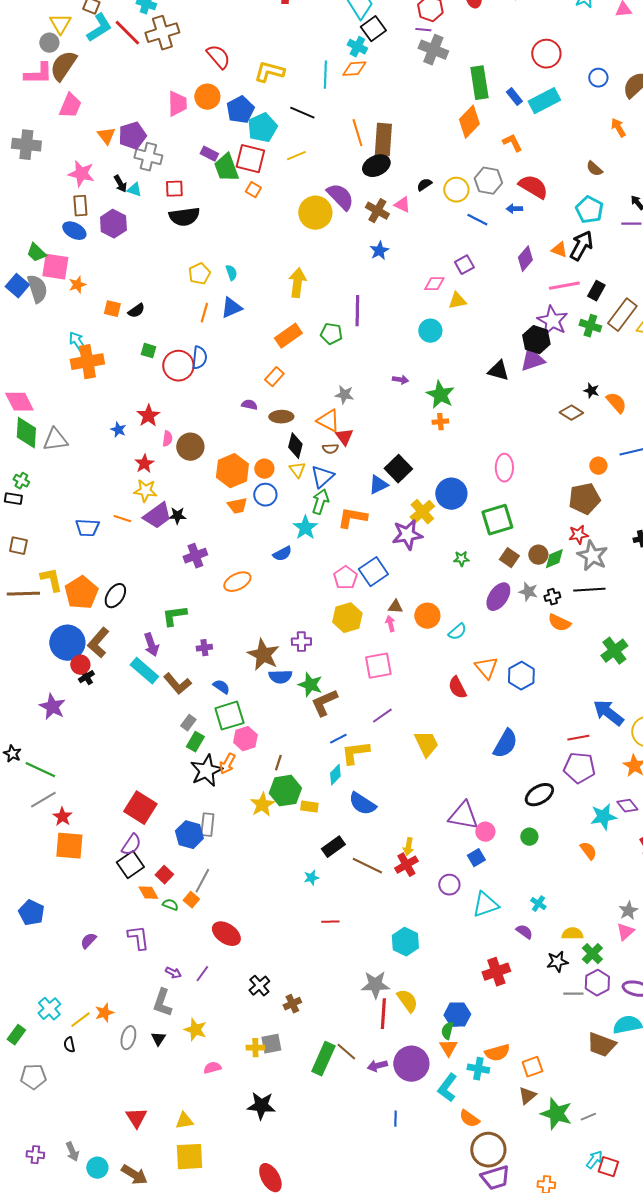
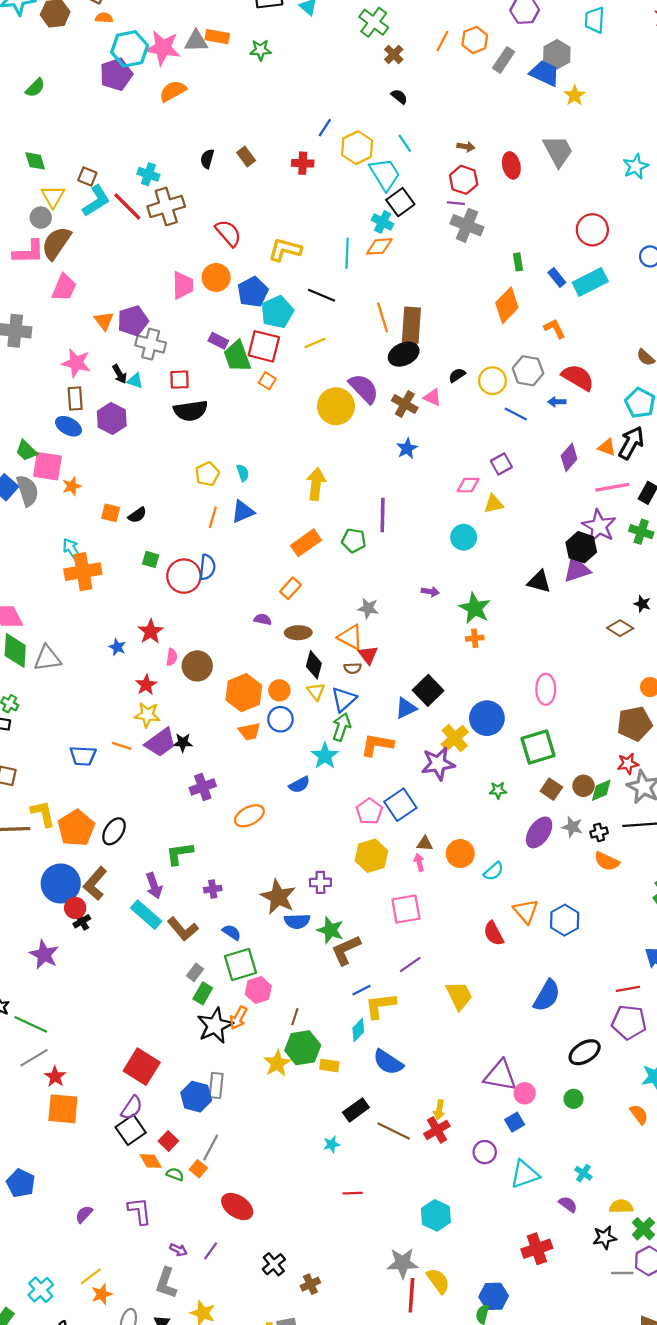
green rectangle: (479, 83) -> (518, 262), size x0.5
yellow line: (80, 1020) -> (91, 1276), moved

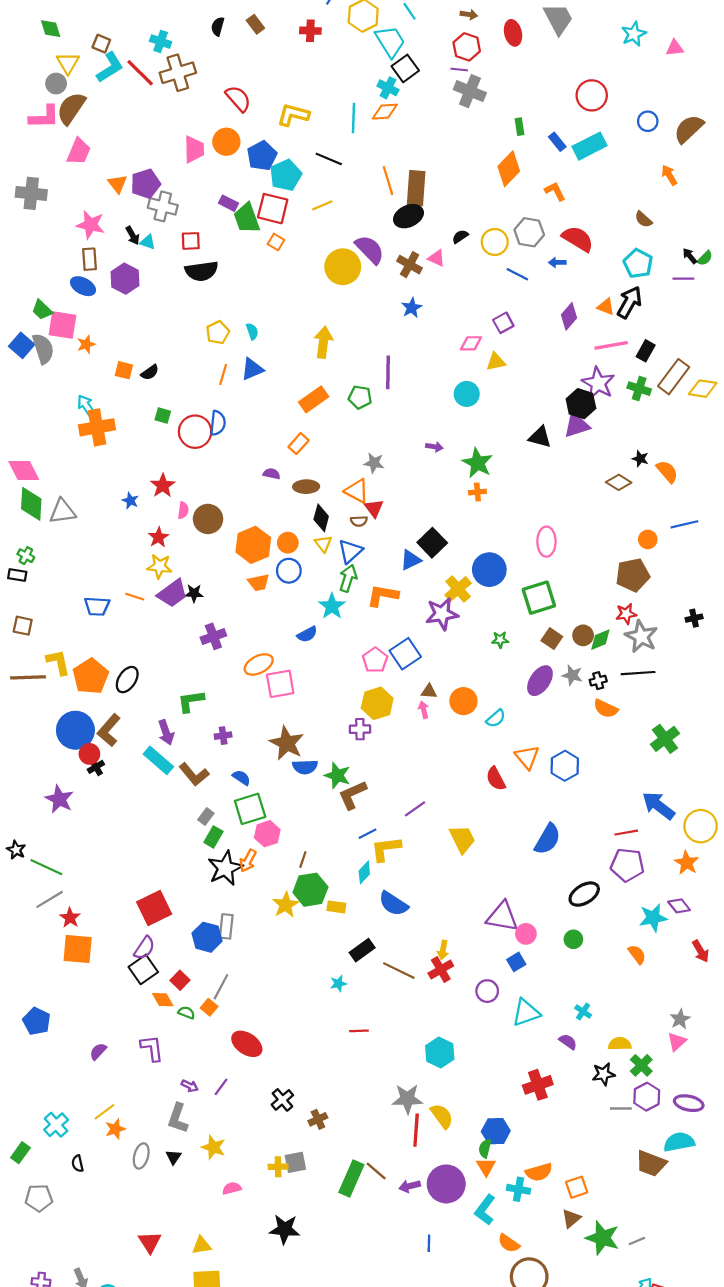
purple cross: (320, 882) -> (360, 729), moved
pink square: (406, 909) -> (280, 684), moved
red square: (142, 1067) -> (154, 908), turned 32

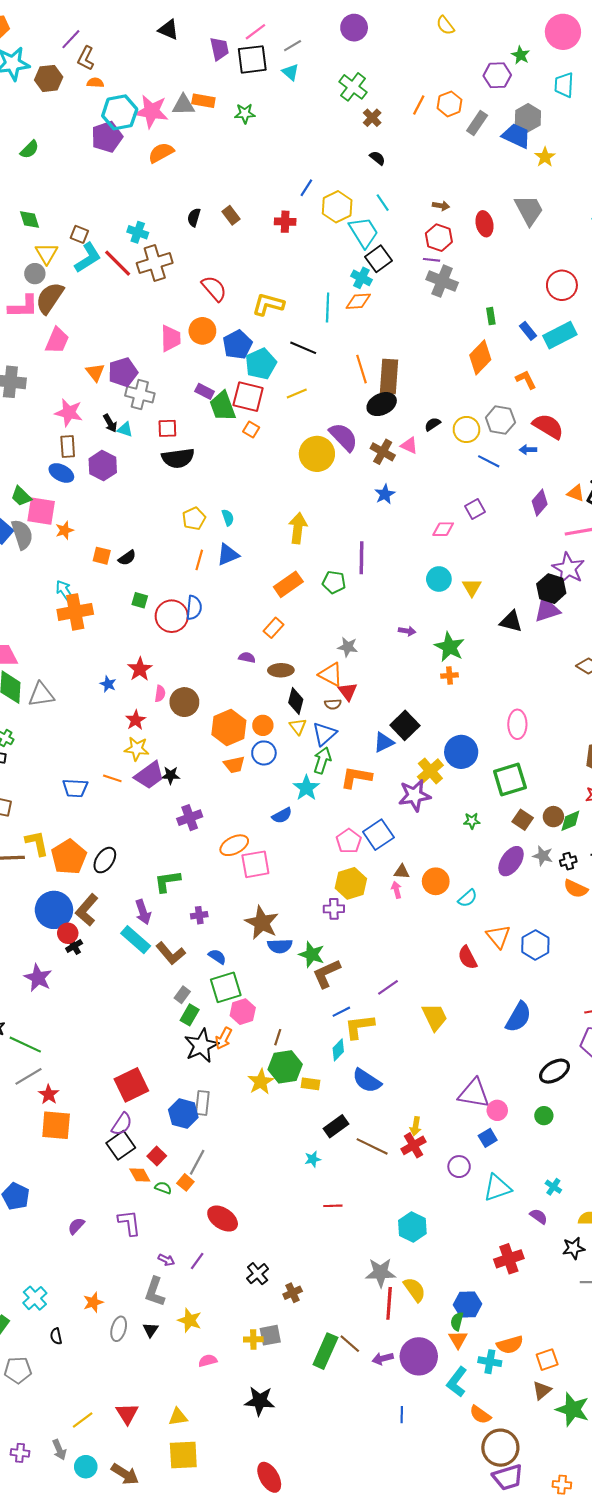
yellow triangle: (496, 362) -> (472, 588), moved, turned -48
yellow line: (105, 1112) -> (83, 1420), moved

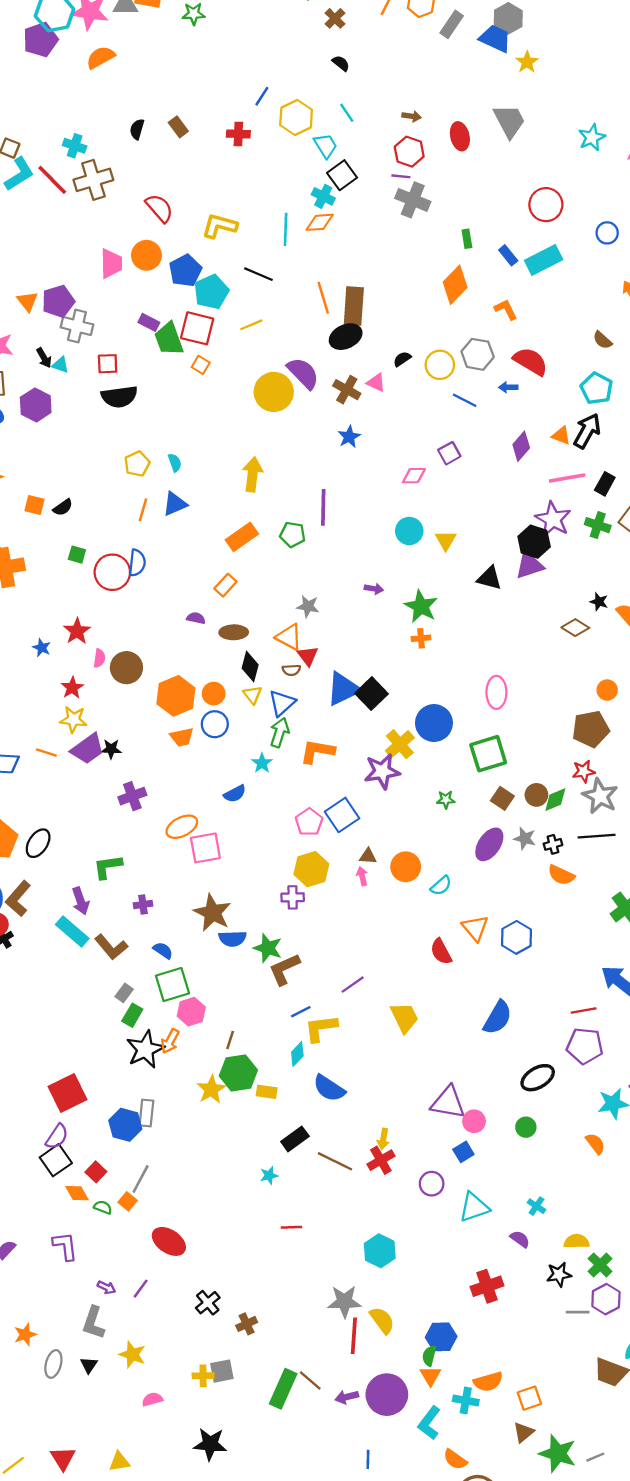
cyan trapezoid: (364, 232) -> (326, 146), size x0.7
blue triangle: (384, 742) -> (343, 689), moved, size x1.5
cyan star: (306, 788) -> (262, 763), size x0.7

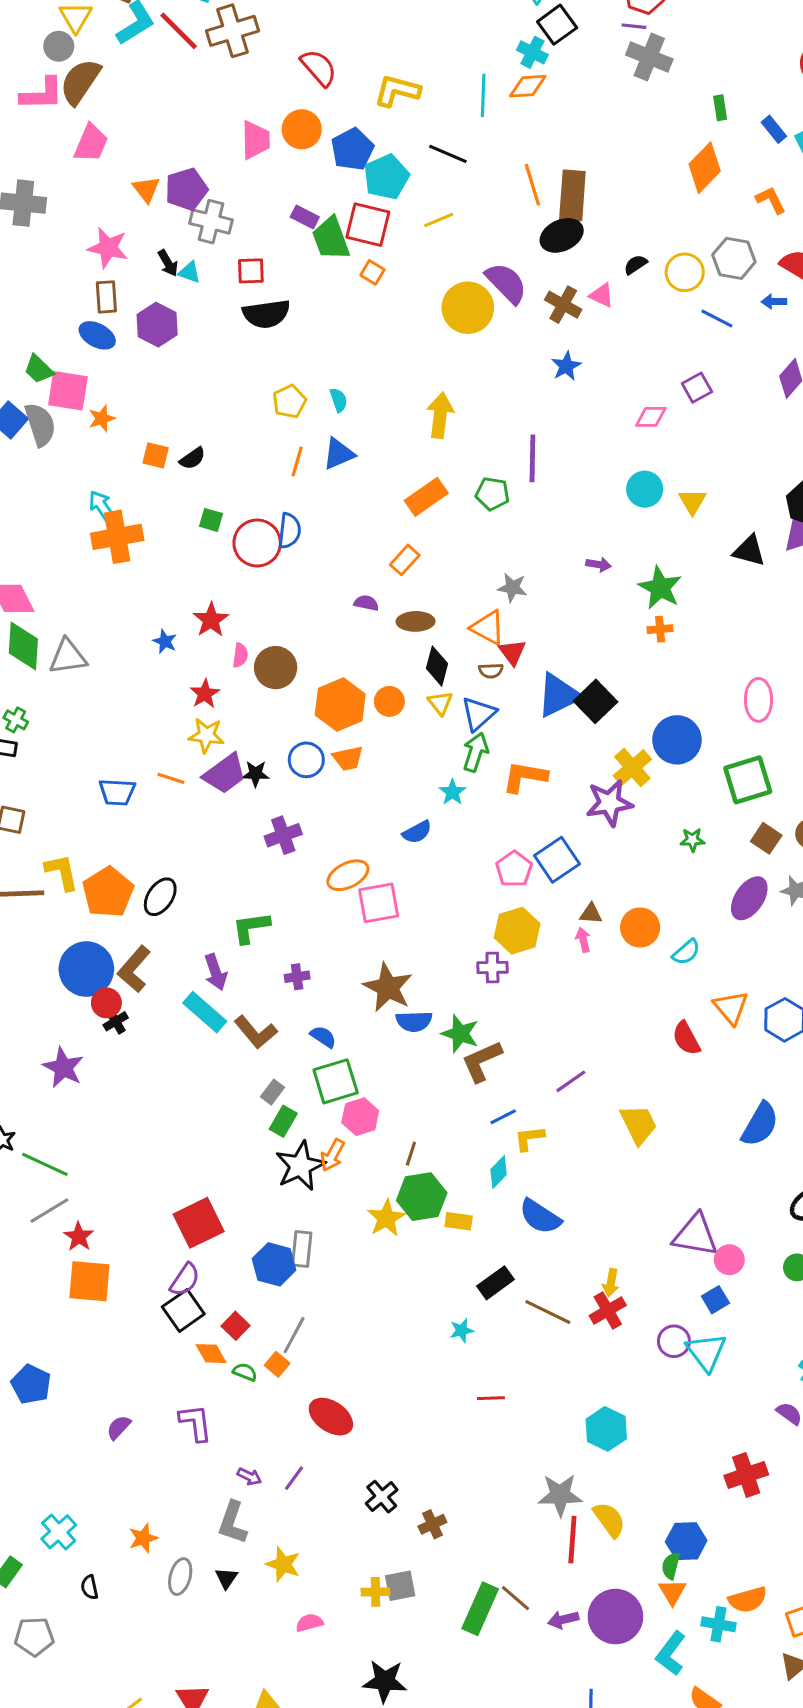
blue circle: (215, 724) -> (306, 760), moved
yellow L-shape: (321, 1028) -> (529, 1138), size x0.7
cyan triangle: (474, 1207) -> (706, 1352), moved, turned -48

